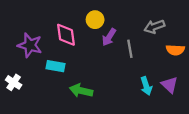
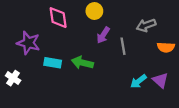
yellow circle: (95, 20) -> (94, 11), moved
pink diamond: (66, 35) -> (58, 18), moved
cyan arrow: (146, 86) -> (138, 81), turned 70
green arrow: (81, 91) -> (82, 63), moved

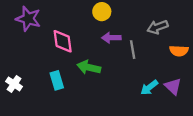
pink diamond: (58, 18) -> (63, 41), moved
purple arrow: (103, 35) -> (111, 38), turned 56
purple star: (28, 43) -> (28, 19), moved
cyan rectangle: (53, 63) -> (57, 80), moved, turned 63

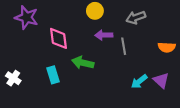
gray arrow: (158, 27) -> (136, 17), moved

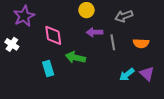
purple star: (26, 17) -> (24, 16), turned 30
orange semicircle: (167, 47) -> (141, 43), moved
white cross: (13, 78) -> (12, 44), moved

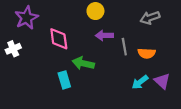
gray arrow: (124, 16) -> (150, 18), moved
orange semicircle: (141, 43) -> (147, 53), moved
white cross: (12, 44) -> (13, 49), turned 32
cyan rectangle: (48, 69) -> (64, 80), moved

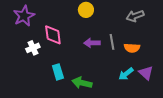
purple arrow: (104, 35) -> (92, 43), moved
white cross: (13, 49) -> (33, 48), moved
green arrow: (83, 63) -> (82, 83), moved

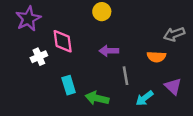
gray arrow: (135, 16) -> (174, 34), moved
gray line: (112, 42) -> (126, 76), moved
cyan arrow: (126, 74) -> (144, 98), moved

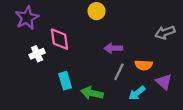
purple arrow: (109, 51) -> (113, 48), moved
orange semicircle: (156, 57) -> (144, 65), moved
gray line: (126, 76) -> (119, 72), turned 36

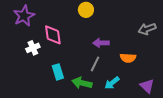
gray line: (119, 72) -> (95, 64), moved
purple triangle: (164, 82) -> (147, 86), moved
cyan arrow: (137, 93) -> (112, 83), moved

